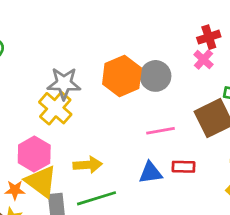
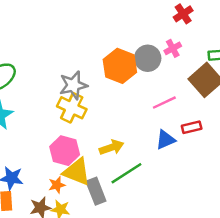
pink cross: (203, 60) -> (173, 48), moved, turned 35

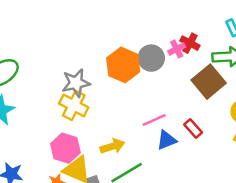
red cross: (183, 14) -> (190, 43), moved, turned -30
pink line: (164, 103) -> (154, 120), moved
red rectangle: (192, 127) -> (193, 128), turned 60

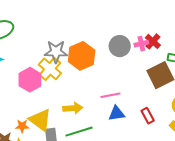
orange hexagon: (123, 65) -> (82, 56), moved
red rectangle: (193, 128) -> (148, 116), moved
pink hexagon: (65, 148) -> (30, 80), moved

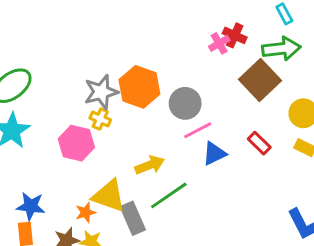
gray circle: (120, 46) -> (185, 103), moved
yellow cross: (50, 69) -> (100, 119), size x0.6

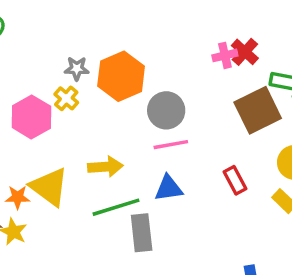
gray star: (101, 92) -> (77, 69), size x0.6
blue triangle: (214, 154) -> (169, 188), moved
gray rectangle: (133, 218) -> (142, 233), moved

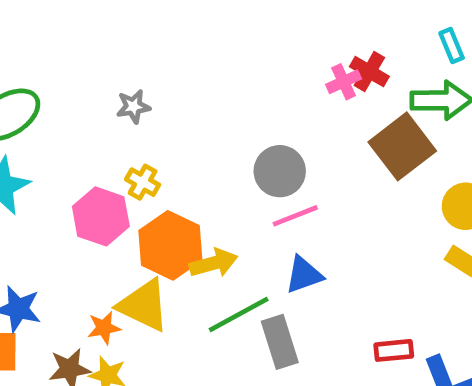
gray star: (77, 69) -> (133, 107), moved
orange hexagon: (121, 76) -> (170, 245), moved
red rectangle: (235, 180) -> (394, 350), moved, turned -56

